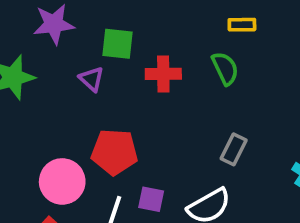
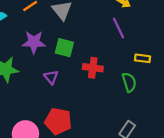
green square: (118, 44) -> (64, 48), moved
red cross: (163, 74) -> (93, 68), moved

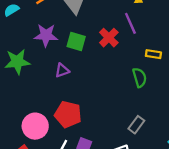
red cross: (93, 68) -> (109, 38), moved, turned 36
purple triangle: (51, 77) -> (62, 70), turned 48

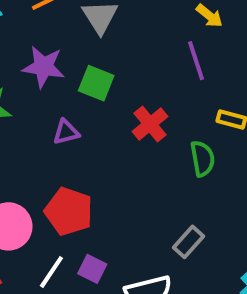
red cross: (109, 38) -> (150, 124), moved

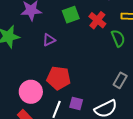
green square: (96, 83) -> (71, 15), moved, turned -30
red cross: (150, 124) -> (97, 20), moved

